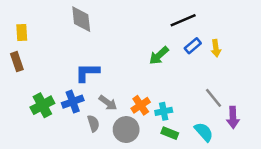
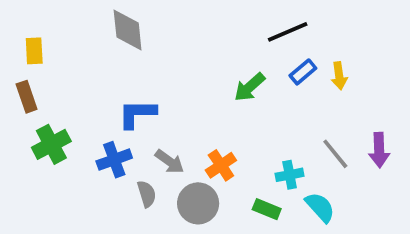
green cross: (42, 105) -> (51, 144), moved
cyan cross: (164, 111) -> (290, 175), moved
purple arrow: (233, 117) -> (379, 150), moved

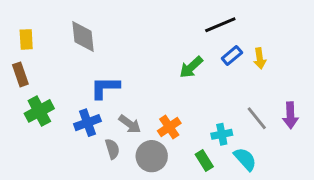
gray diamond: (128, 30) -> (83, 36), moved
green rectangle: (267, 209) -> (204, 161), turned 36

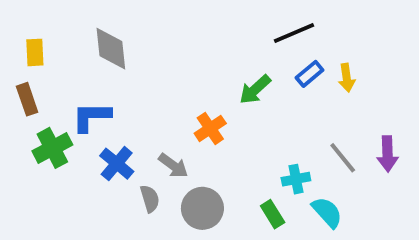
blue L-shape: (105, 88) -> (91, 117), moved
blue cross: (87, 123) -> (117, 164), turned -30
orange cross: (169, 127) -> (210, 128), moved

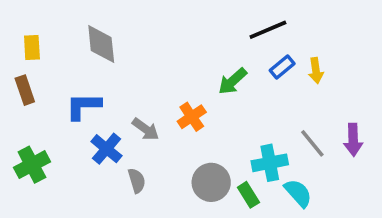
green cross: (52, 148) -> (32, 165), moved
gray arrow: (173, 165) -> (146, 129), moved
cyan cross: (296, 179) -> (270, 163), size x1.4
gray circle: (202, 208) -> (211, 182), moved

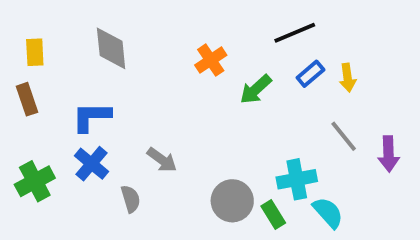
orange cross: (192, 117) -> (211, 60), moved
gray arrow: (146, 129) -> (162, 160), moved
gray line: (312, 143) -> (344, 136), moved
blue cross: (106, 149) -> (91, 164), moved
gray semicircle: (137, 181) -> (131, 199), moved

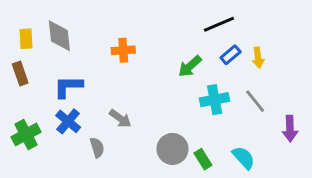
gray diamond: (111, 48) -> (59, 36), moved
orange cross: (211, 60) -> (123, 50), moved, turned 30
purple arrow: (389, 154) -> (290, 129), moved
cyan cross: (297, 179) -> (215, 100), moved

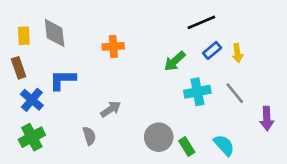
gray arrow: (120, 118) -> (111, 109), turned -70
blue cross: (68, 121) -> (32, 100), moved
green cross: (26, 134) -> (32, 137), moved

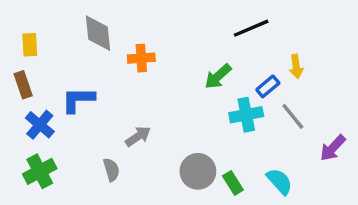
gray diamond: (55, 33) -> (98, 33), moved
blue rectangle: (212, 50) -> (268, 86), moved
purple arrow: (267, 118) -> (333, 148), turned 45

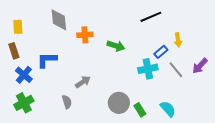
green arrow: (218, 76) -> (116, 46), moved, turned -120
purple arrow: (333, 148) -> (200, 66), moved

